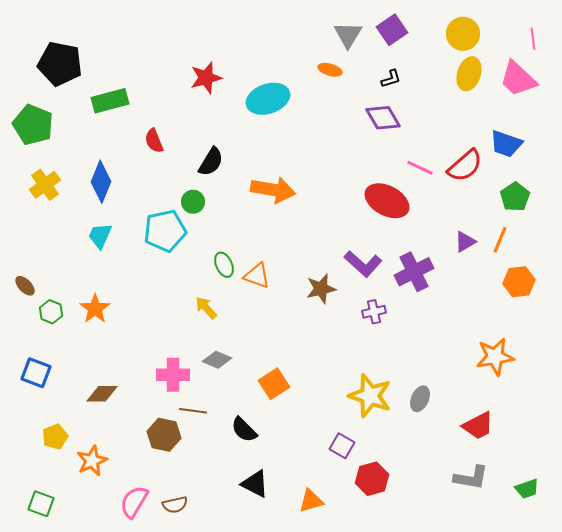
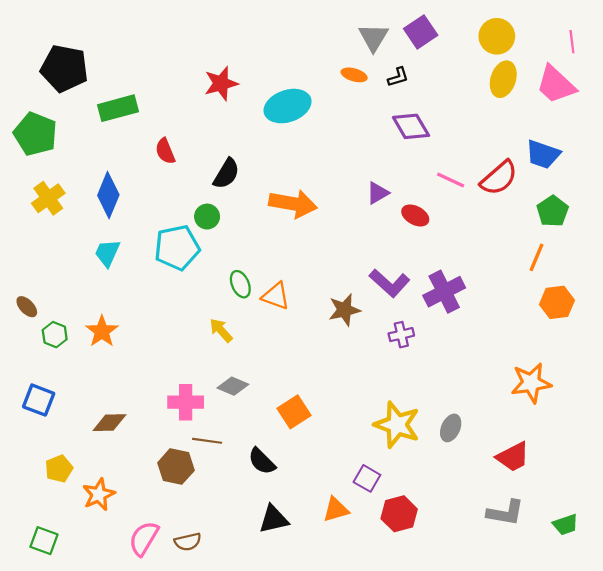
black L-shape: (391, 79) -> (398, 77), moved
red ellipse: (387, 201) -> (415, 215), size x0.6
purple triangle: (465, 242) -> (378, 193), moved
black triangle: (255, 484) -> (274, 519), turned -40
orange triangle: (311, 501) -> (336, 510), moved

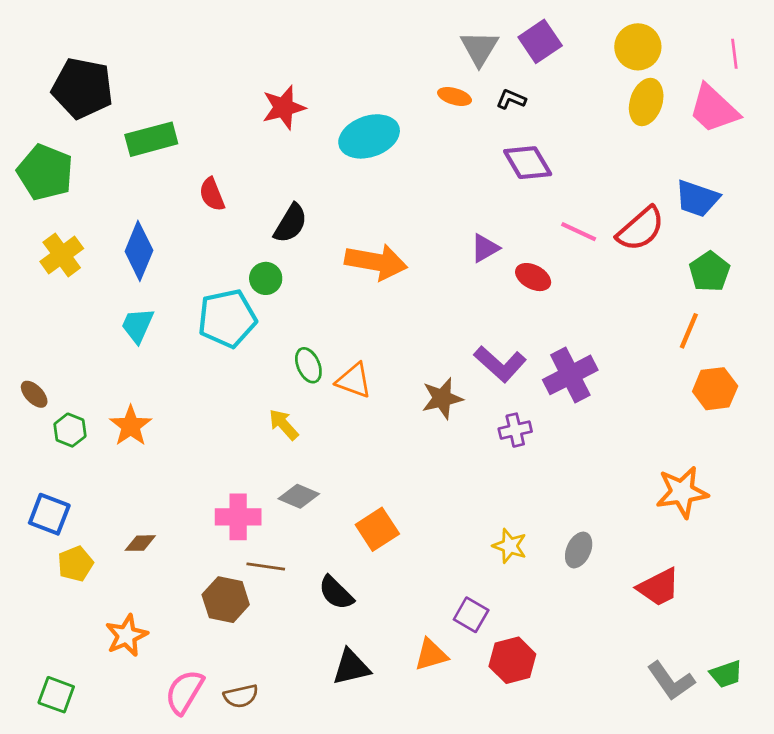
black L-shape: (398, 77) -> (511, 99), turned -140
brown diamond: (109, 423) -> (140, 543), size x0.7
yellow star: (397, 425) -> (510, 546), size x0.6
yellow pentagon: (59, 469) -> (75, 564), moved
gray L-shape: (505, 513) -> (671, 681), moved, turned 45

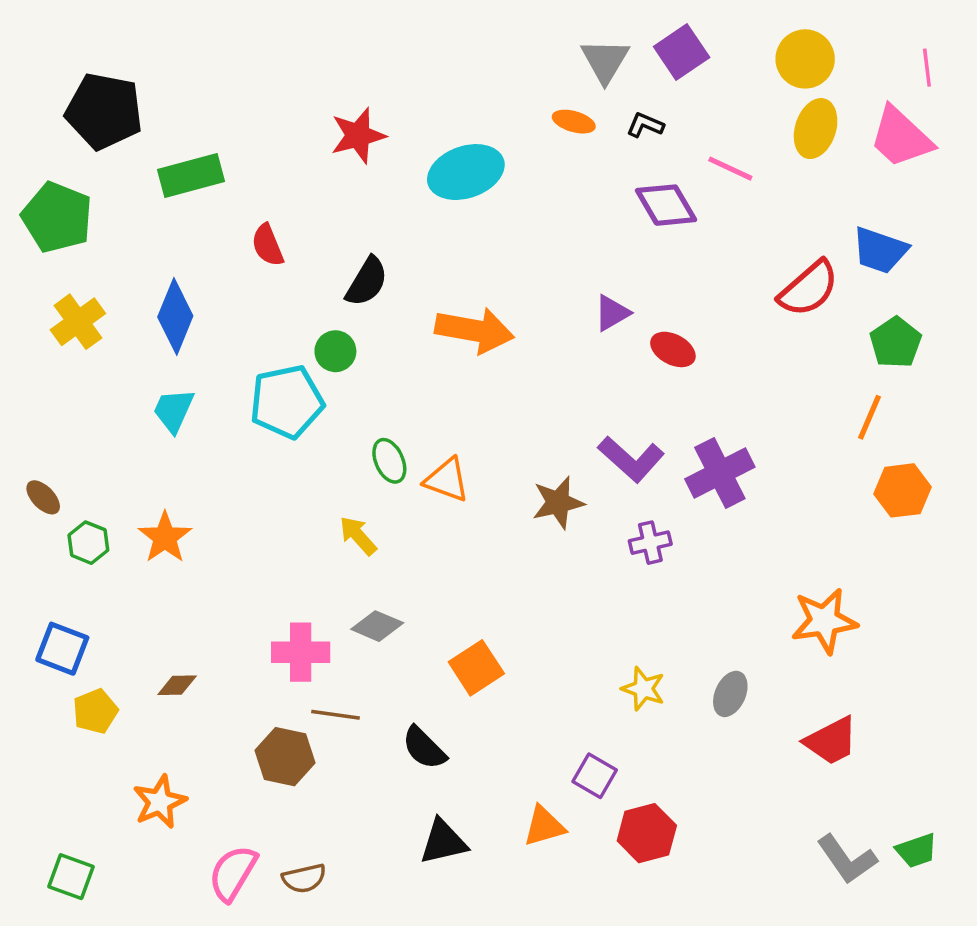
pink line: (579, 232) -> (730, 169), moved
orange star: (682, 492) -> (824, 621), moved

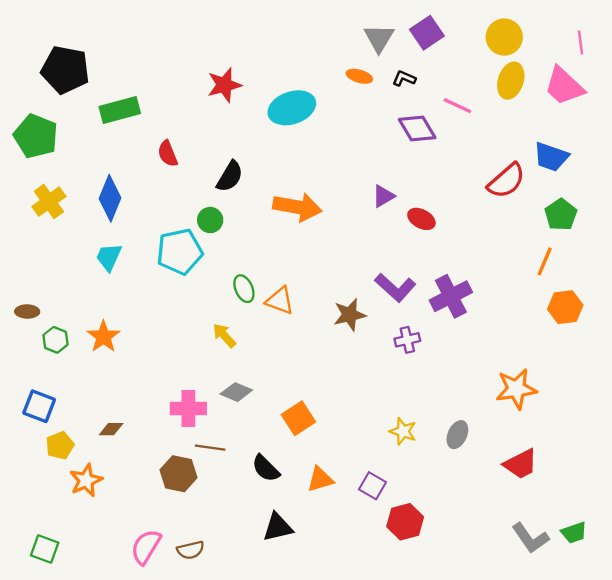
brown ellipse: (43, 497) -> (27, 312), turned -45
orange star: (160, 802) -> (86, 480), moved
orange triangle: (544, 826) -> (320, 479), moved

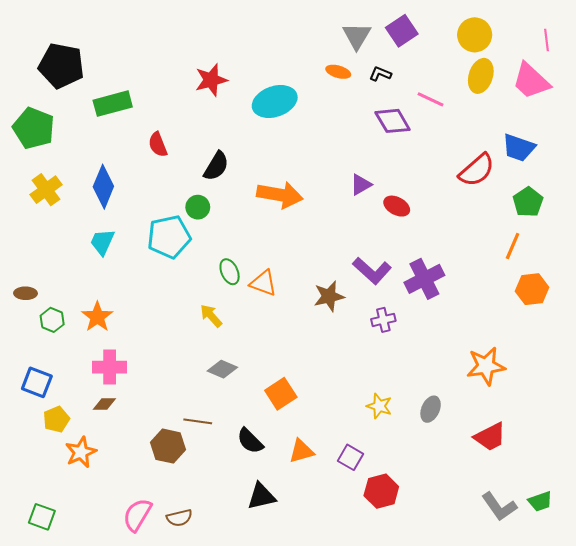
pink cross: (188, 408) -> (110, 367), moved

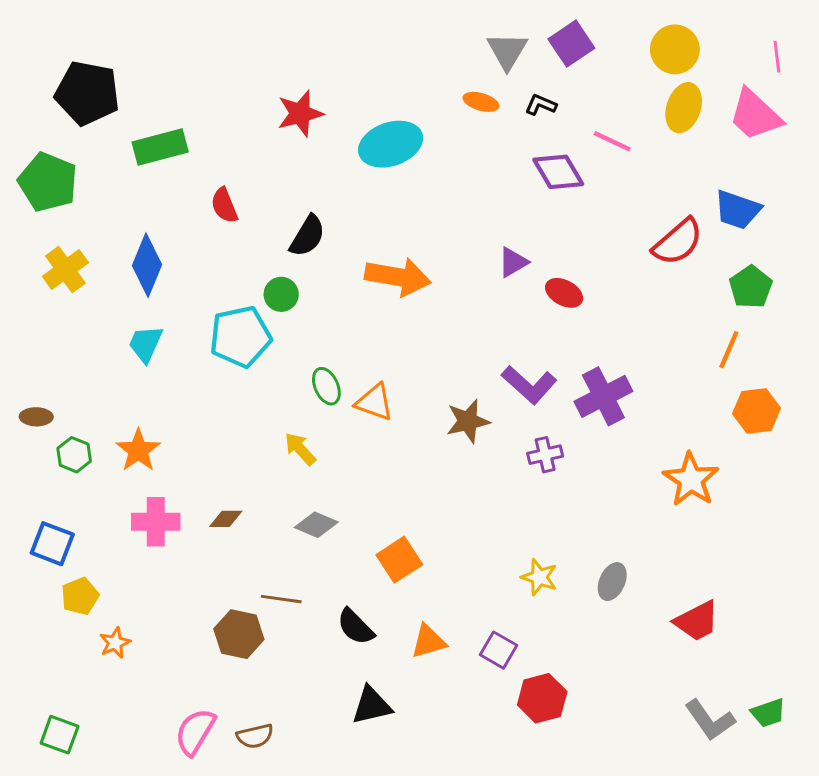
orange star: (486, 366) -> (691, 479), moved, turned -30
brown diamond: (104, 404) -> (226, 519), moved
orange star: (81, 452) -> (115, 643), size x0.7

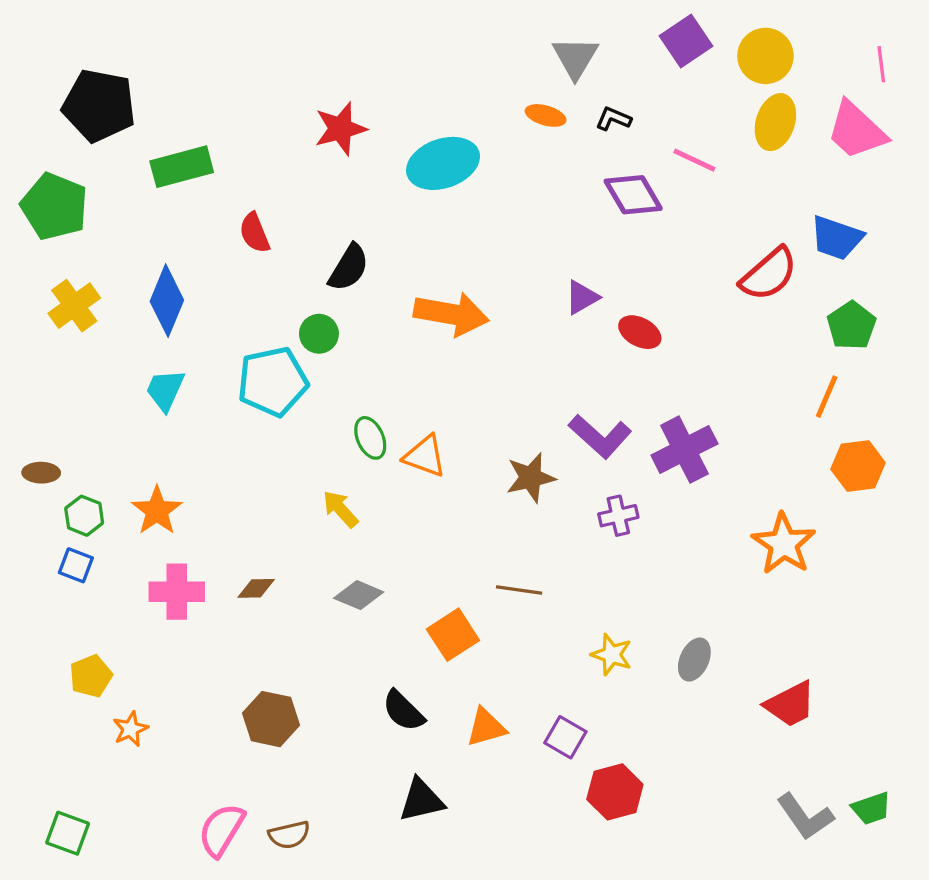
purple square: (571, 44) -> (686, 41), moved
blue square: (52, 544) -> (76, 565), moved, size x0.7
brown line: (281, 599) -> (519, 590), moved

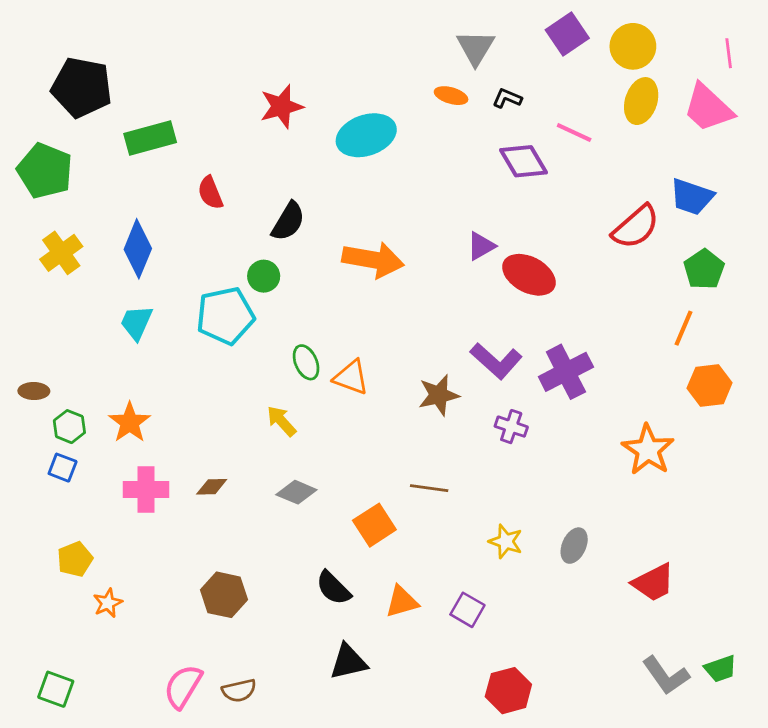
red ellipse: (640, 332) -> (529, 275), size x1.5
purple cross: (618, 516) -> (511, 427), turned 32
red hexagon: (615, 792) -> (508, 691), moved

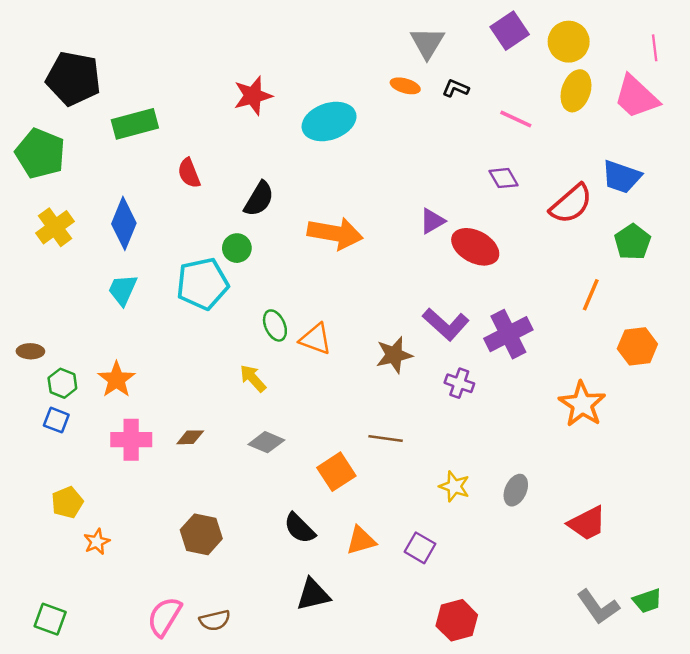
purple diamond: (524, 161) -> (504, 178), moved, size x0.7
orange line: (684, 328) -> (591, 295), moved

